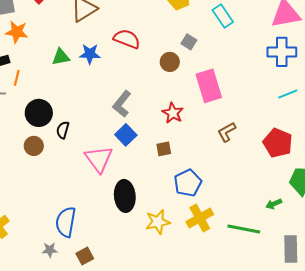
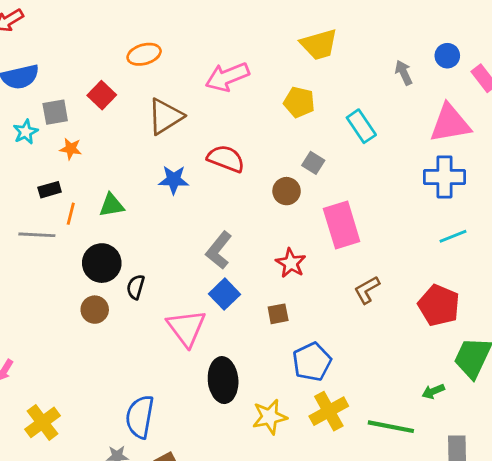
orange star: (17, 32) -> (71, 149), size x0.7
green triangle: (61, 57) -> (112, 205), moved

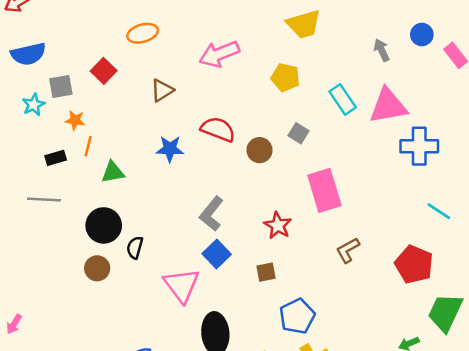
brown triangle: (165, 116) -> (162, 90), size x0.7
pink triangle: (450, 123) -> (388, 106), moved
brown circle: (287, 191) -> (260, 150), moved
orange line: (71, 214) -> (88, 146), moved
cyan line: (453, 236) -> (439, 211), moved, turned 55

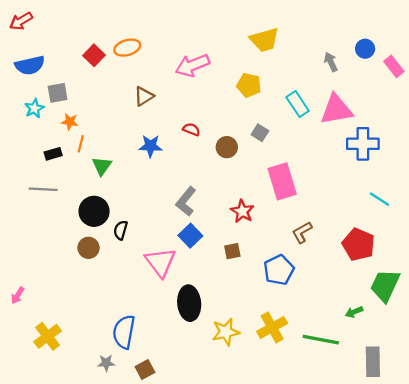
red square: (104, 71) -> (94, 55), moved
red semicircle: (218, 129) -> (191, 129), size x0.6
green triangle: (113, 172) -> (102, 166), turned -45
blue pentagon: (297, 316) -> (279, 270), moved

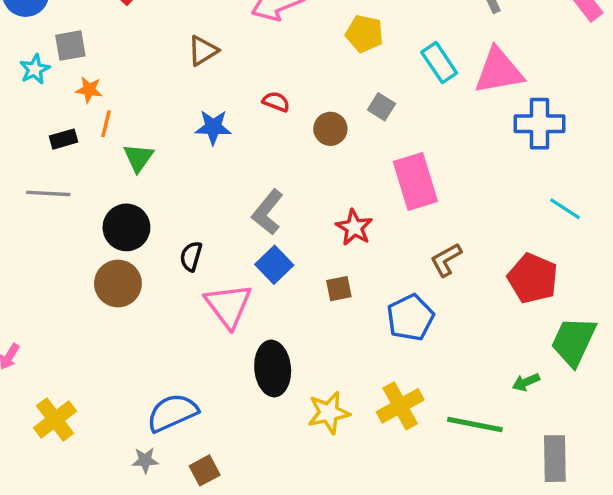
black semicircle: (121, 230) -> (191, 256), moved
brown circle: (89, 248) -> (118, 284), size x1.4
blue semicircle: (124, 332) -> (172, 413), turned 56

